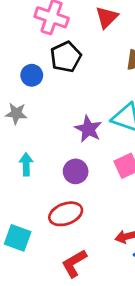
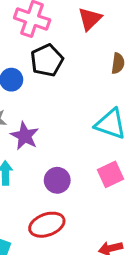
purple star: (88, 129) -> (25, 136), moved

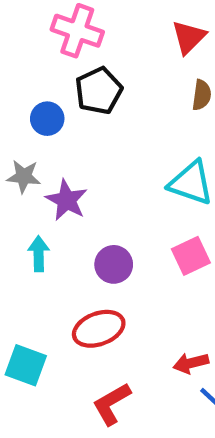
red triangle: (90, 19) -> (189, 37), moved

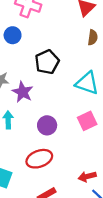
black pentagon: (99, 91) -> (47, 62), moved
blue circle: (47, 119) -> (13, 35), moved

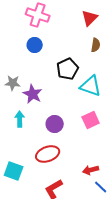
blue circle: (13, 35) -> (35, 45), moved
black pentagon: (47, 62) -> (68, 69), moved

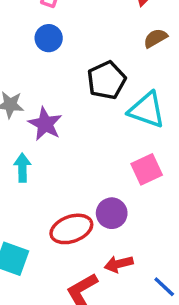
brown semicircle: (96, 45) -> (155, 38), turned -128
purple circle: (55, 124) -> (112, 213), moved
red arrow: (91, 170) -> (119, 264), moved

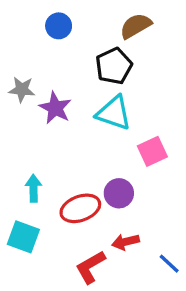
brown semicircle: (155, 38) -> (136, 26), moved, size x1.4
cyan triangle: (147, 110) -> (114, 113), moved
cyan arrow: (22, 168) -> (33, 188), moved

